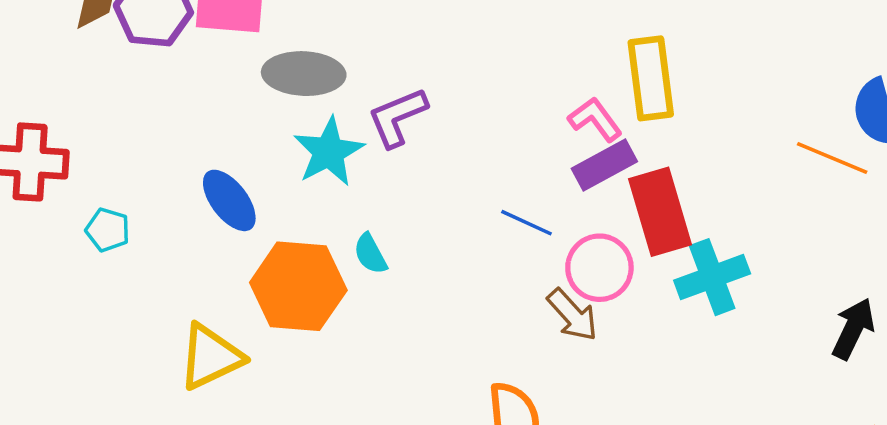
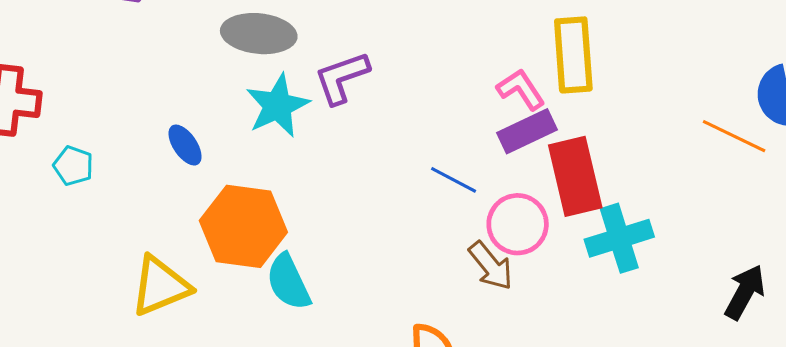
blue ellipse: (229, 200) -> (185, 145), size x0.7
cyan semicircle: (370, 254) -> (288, 282), moved, size x1.5

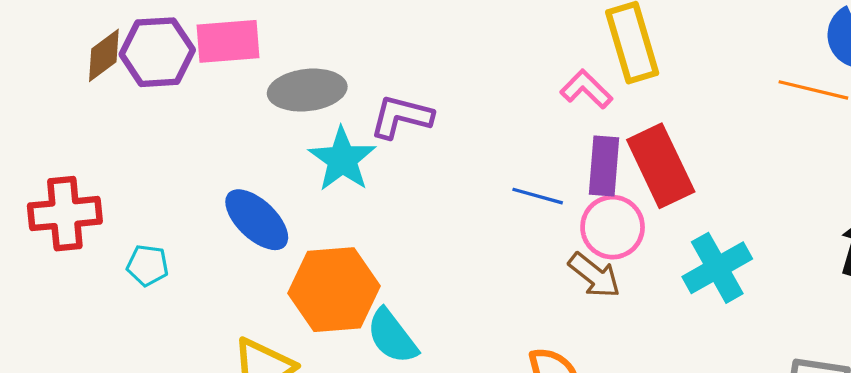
purple L-shape: (342, 78) -> (401, 117), turned 46
purple rectangle: (527, 131) -> (604, 166), moved, turned -48
blue ellipse: (185, 145) -> (257, 220), size x1.6
cyan cross: (619, 238) -> (717, 268), moved

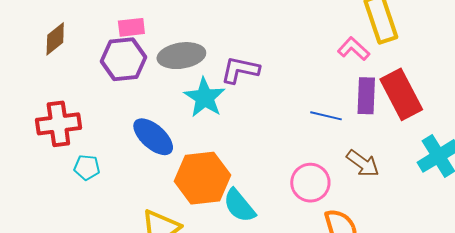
pink rectangle: (228, 41) -> (131, 27), size x0.7
purple hexagon: (157, 52) -> (123, 59), moved
red cross: (65, 214) -> (58, 124), moved
pink circle: (613, 227) -> (310, 183), moved

